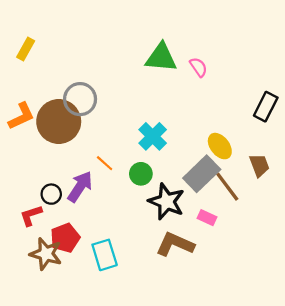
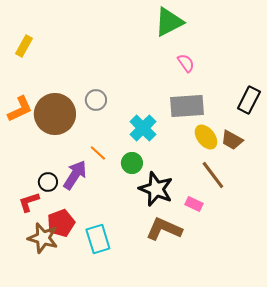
green triangle: (161, 57) -> (169, 22), moved, turned -32
gray circle: (80, 99) -> (96, 100), moved, size x0.7
brown trapezoid: (259, 165) -> (232, 140), moved, turned 140
gray rectangle: (202, 174) -> (187, 106), moved, turned 40

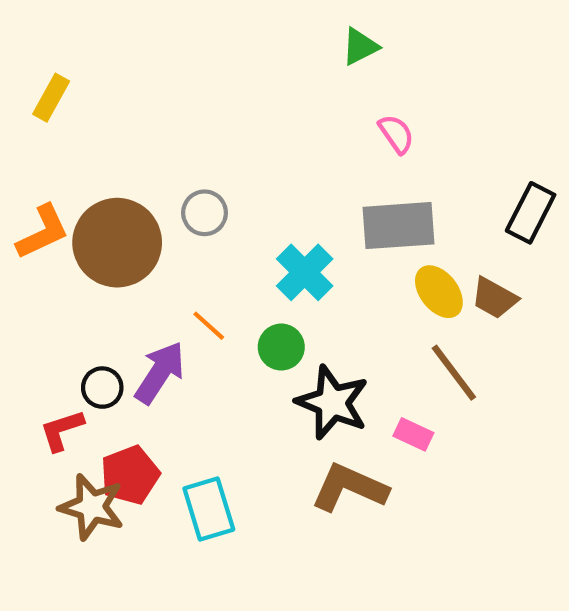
green triangle: (169, 22) -> (360, 47), size x0.6

